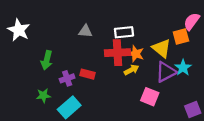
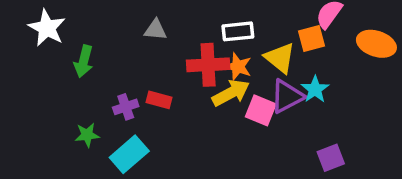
white rectangle: (124, 32) -> (238, 31), moved
green arrow: (47, 60) -> (84, 61), moved
yellow arrow: (131, 70) -> (231, 93), size x1.5
pink square: (150, 97) -> (261, 110), moved

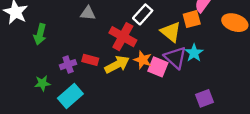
white rectangle: (238, 31) -> (143, 14), turned -42
red cross: (208, 65) -> (123, 37), turned 32
orange star: (238, 67) -> (143, 60), moved
yellow arrow: (231, 93) -> (117, 65), moved
purple triangle: (287, 96) -> (175, 58), turned -50

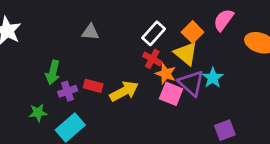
orange square: (192, 19) -> (193, 32), moved, turned -30
green arrow: (40, 34) -> (53, 72), moved
red cross: (123, 37) -> (152, 59), moved, size x0.6
orange star: (143, 60) -> (166, 74), moved

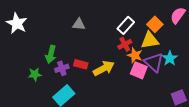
yellow triangle: (186, 54) -> (150, 40), turned -48
red cross: (152, 59) -> (125, 44), turned 32
green star: (38, 113) -> (35, 74), moved

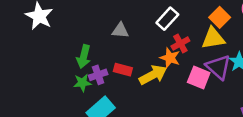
gray triangle: (79, 24) -> (120, 30), moved
white rectangle: (126, 25) -> (167, 19), moved
orange star: (135, 55) -> (170, 58), moved
green star: (35, 74) -> (82, 83), moved

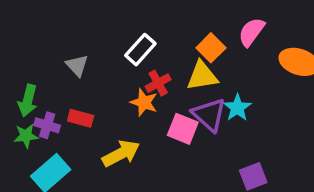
gray triangle: (120, 30) -> (77, 65), turned 42
purple cross: (98, 75) -> (47, 125), turned 36
yellow arrow: (153, 75) -> (121, 153), moved

